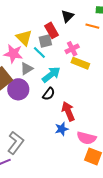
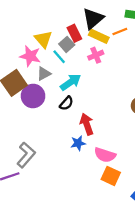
black triangle: (67, 16) -> (93, 19), size x1.5
orange line: (92, 26) -> (120, 31), turned -40
gray square: (45, 41) -> (67, 44), turned -32
yellow rectangle: (80, 63) -> (99, 36), moved

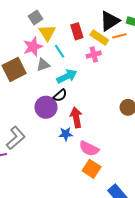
black triangle: (93, 19) -> (110, 21), moved
gray square: (67, 44) -> (36, 18), moved
pink star: (30, 56) -> (33, 47), turned 30
purple circle: (33, 96) -> (46, 107), moved

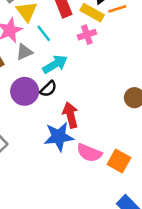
purple circle: (46, 107) -> (25, 91), moved
blue star: (66, 134) -> (59, 137), size x1.6
orange square: (92, 169) -> (119, 161), moved

